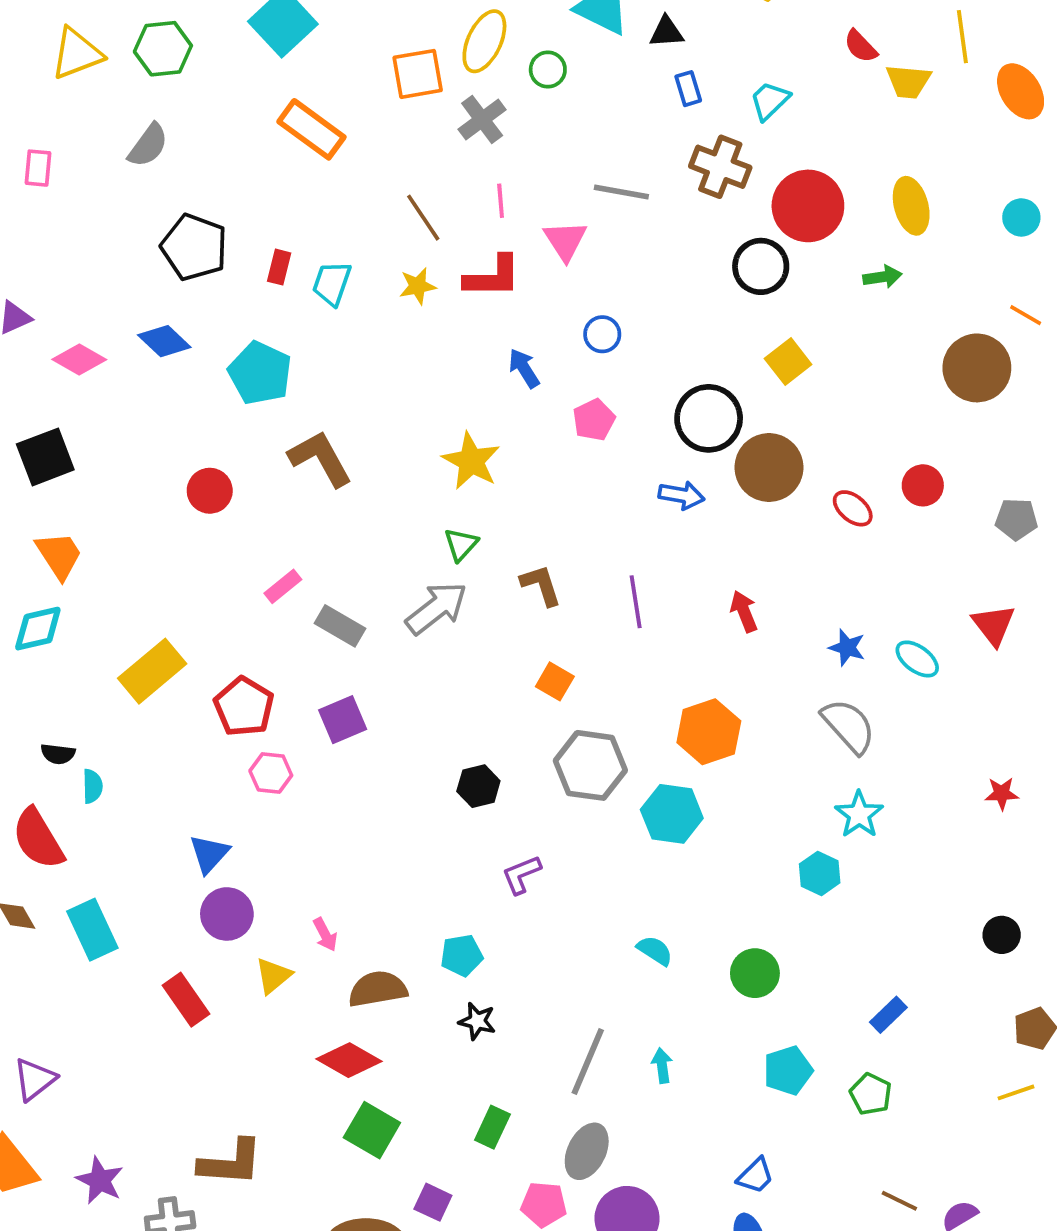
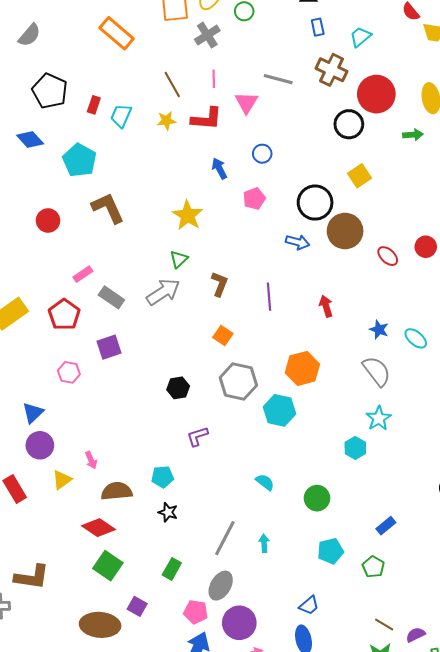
brown L-shape: (541, 585) -> (220, 284), turned 35
red pentagon: (244, 707) -> (64, 315), moved

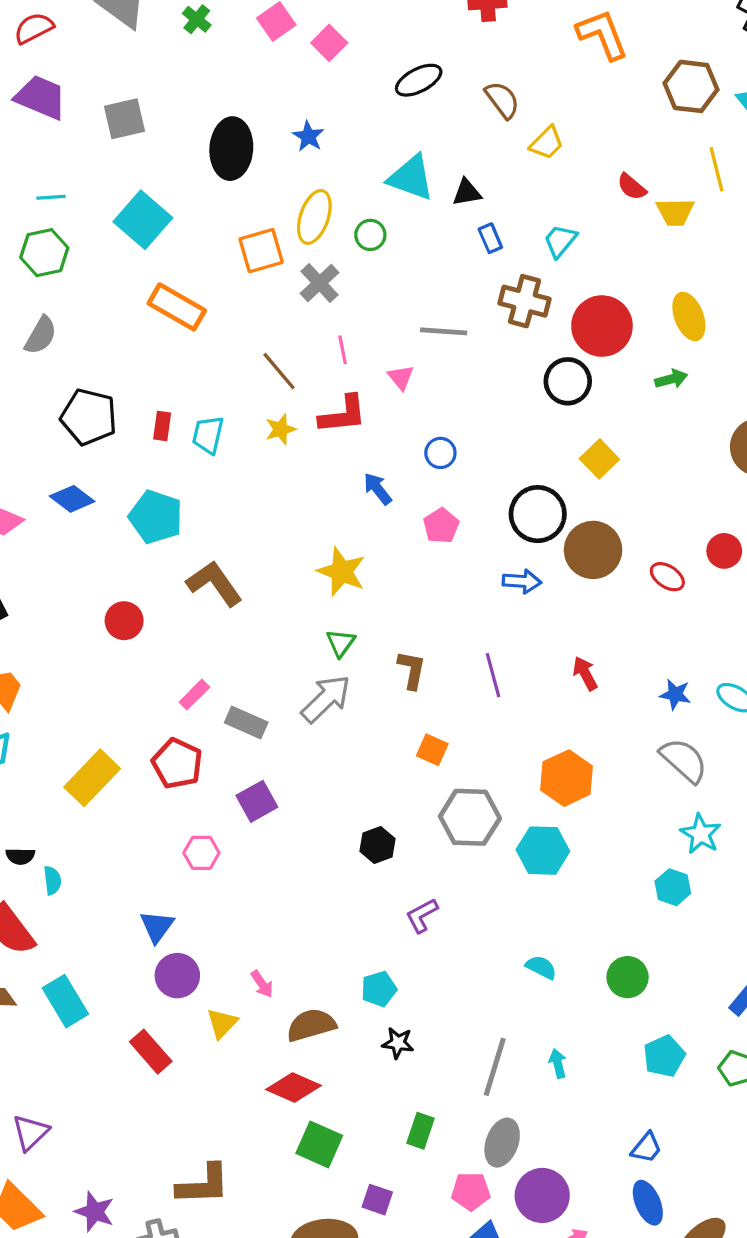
pink triangle: (246, 103) -> (401, 377), size x0.7

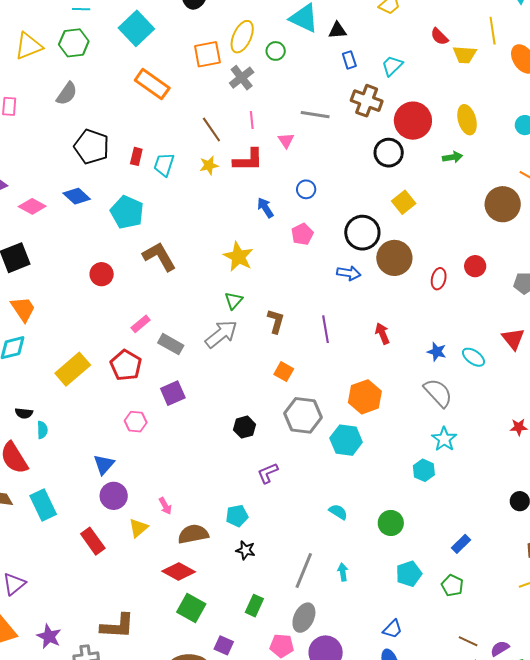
red ellipse: (667, 577) -> (439, 279), turned 65

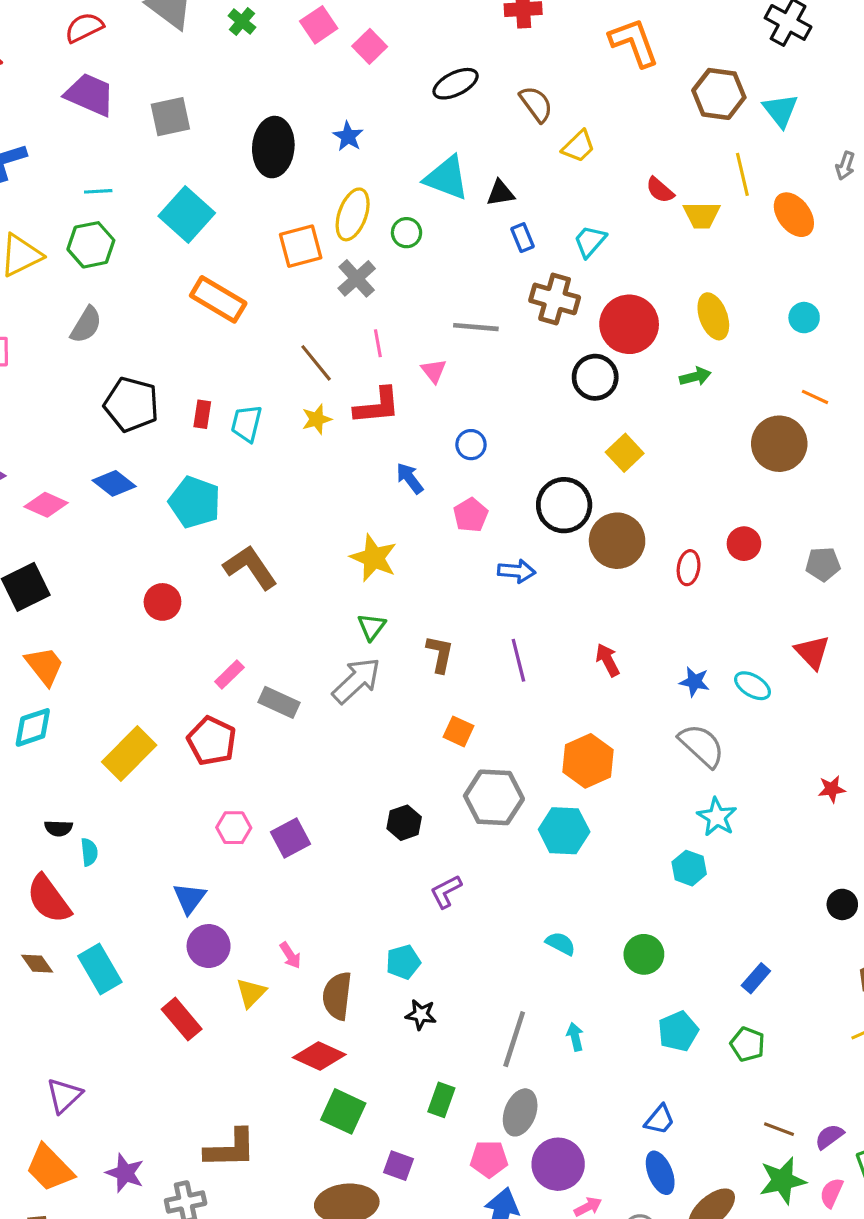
blue arrow: (349, 273) -> (517, 571), moved
purple square: (173, 393) -> (290, 838), moved
brown semicircle: (193, 534) -> (337, 996), turned -68

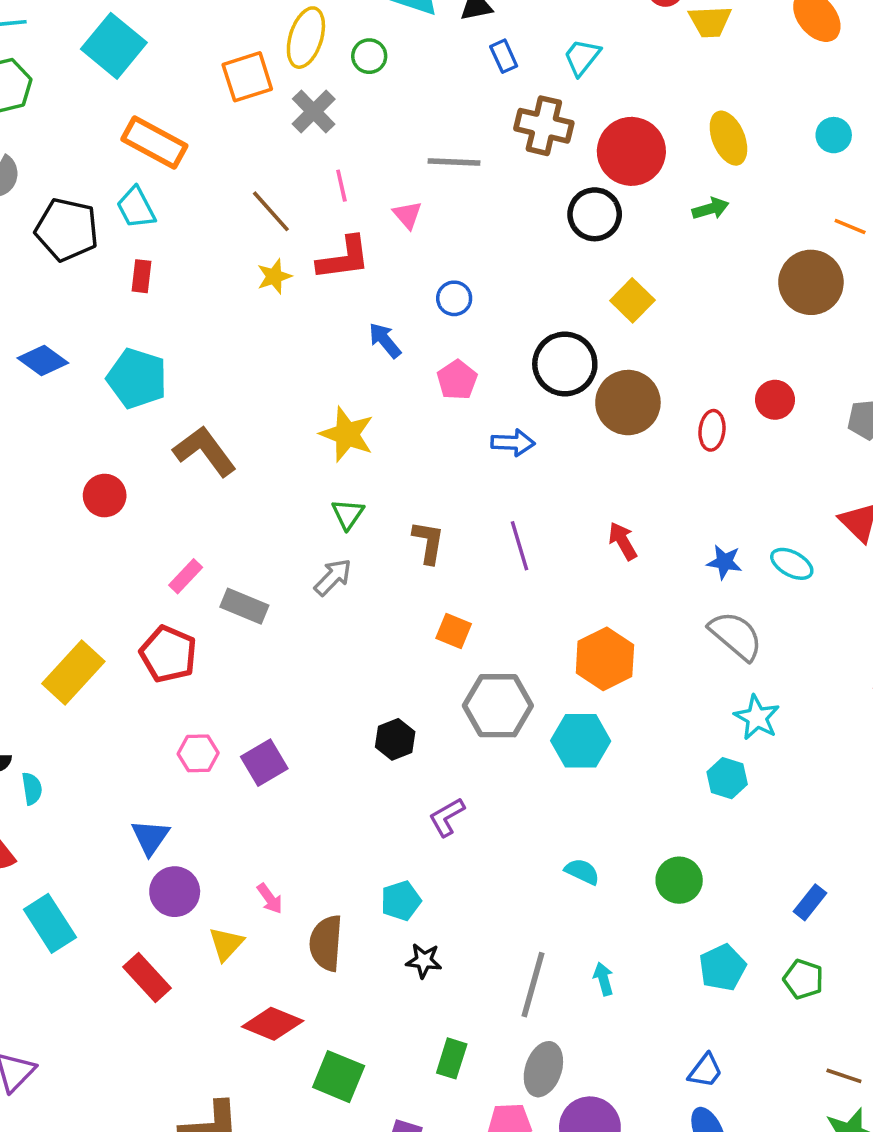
black pentagon: (131, 404) -> (67, 230), moved
cyan trapezoid: (246, 423) -> (136, 208), moved, turned -39
gray arrow: (356, 681) -> (333, 577), size x0.7
red diamond: (319, 1056) -> (273, 1024), moved

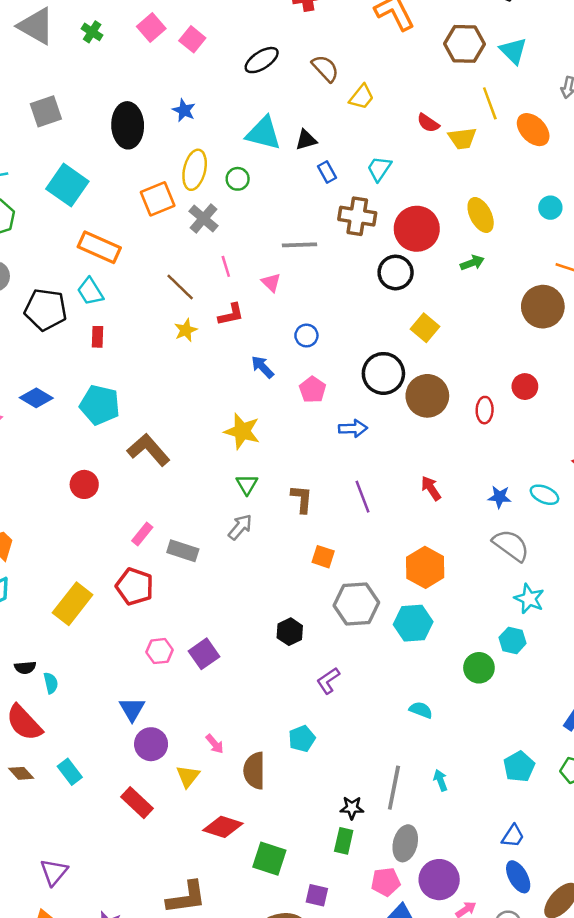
red L-shape: (344, 258) -> (231, 314), size x0.7
green circle: (679, 880) -> (479, 668), moved
cyan rectangle: (50, 923) -> (70, 772), size x0.7
black star: (424, 961) -> (352, 808), moved

